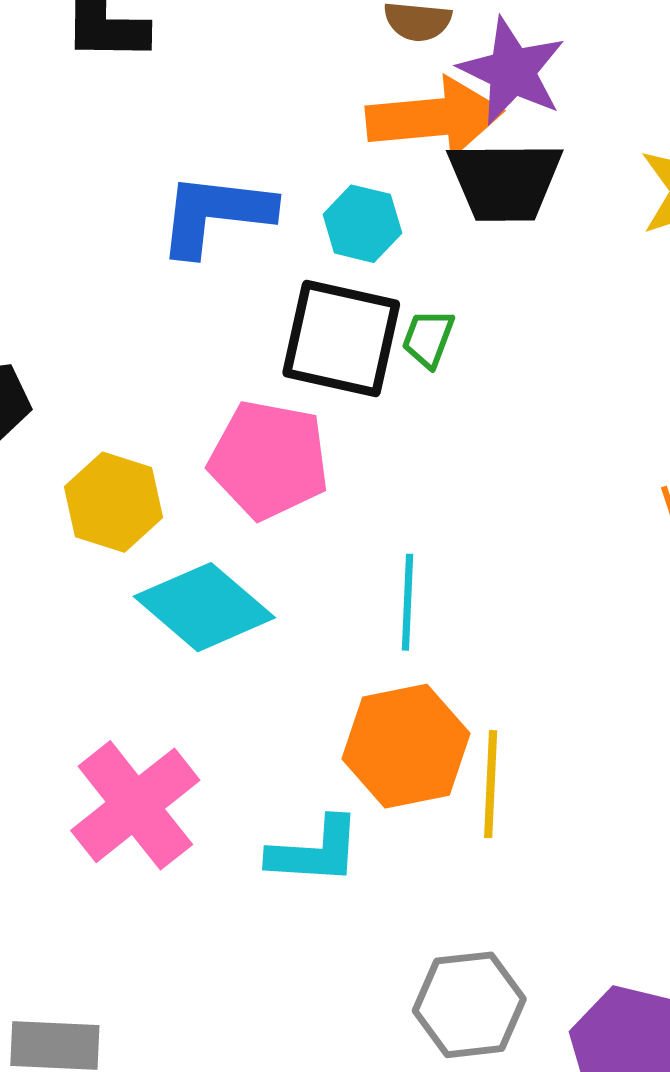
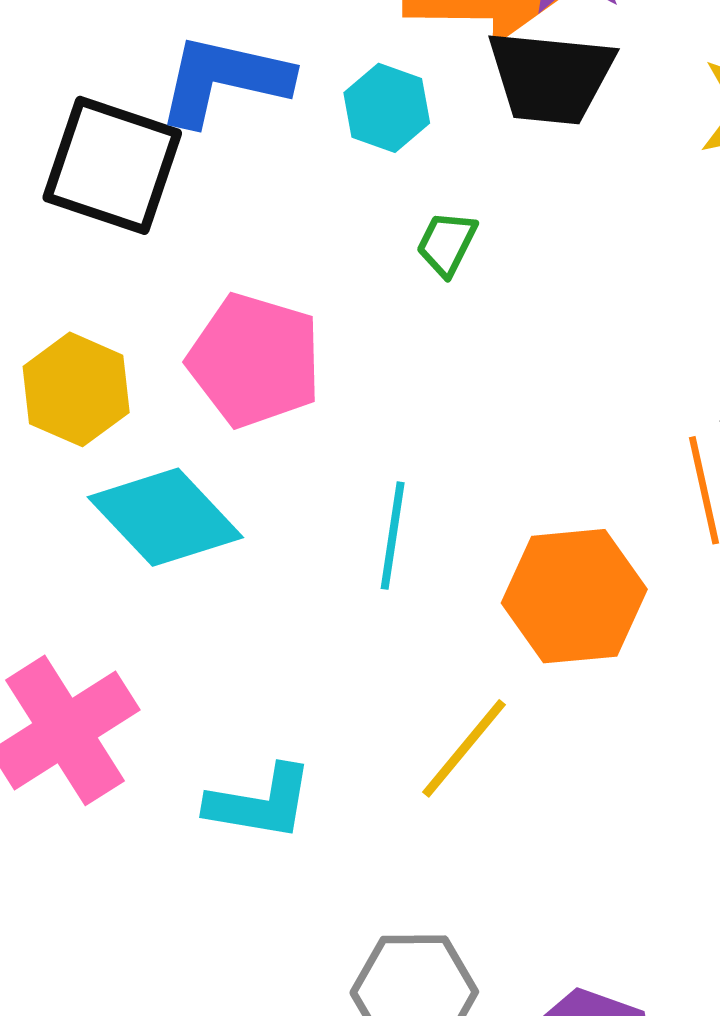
black square: (341, 338) -> (112, 165), moved
orange hexagon: (406, 746) -> (574, 596), moved
yellow line: (491, 784) -> (464, 748), turned 31

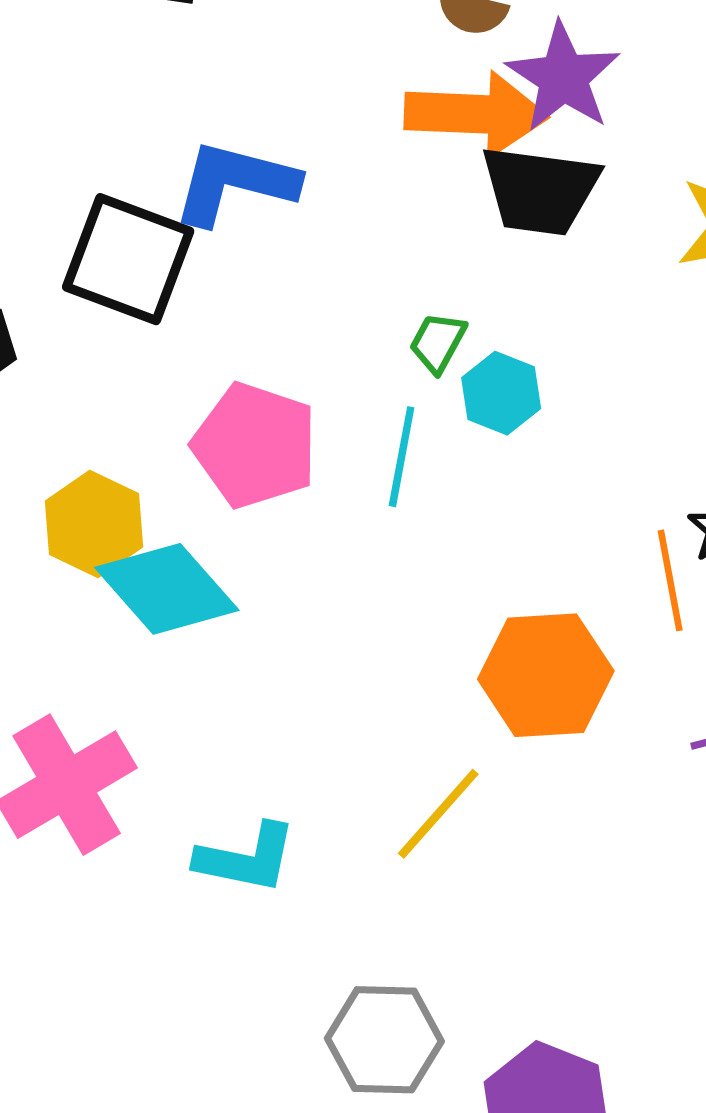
cyan hexagon: (387, 108) -> (501, 393), moved
yellow hexagon: (76, 389) -> (94, 524), moved
cyan line: (393, 536) -> (402, 457), moved

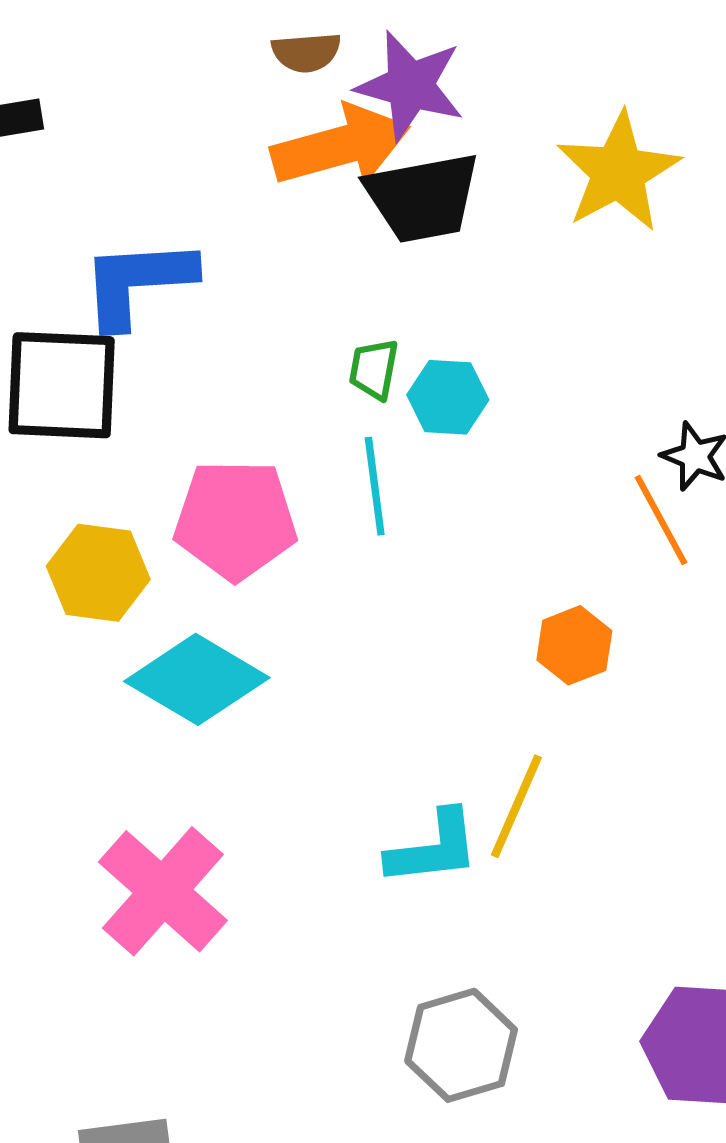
yellow hexagon: (94, 524) -> (98, 573), moved
orange hexagon: (546, 675) -> (574, 645), size x0.6
cyan L-shape: (246, 858) -> (433, 848), moved
gray hexagon: (384, 1040) -> (461, 1045), moved

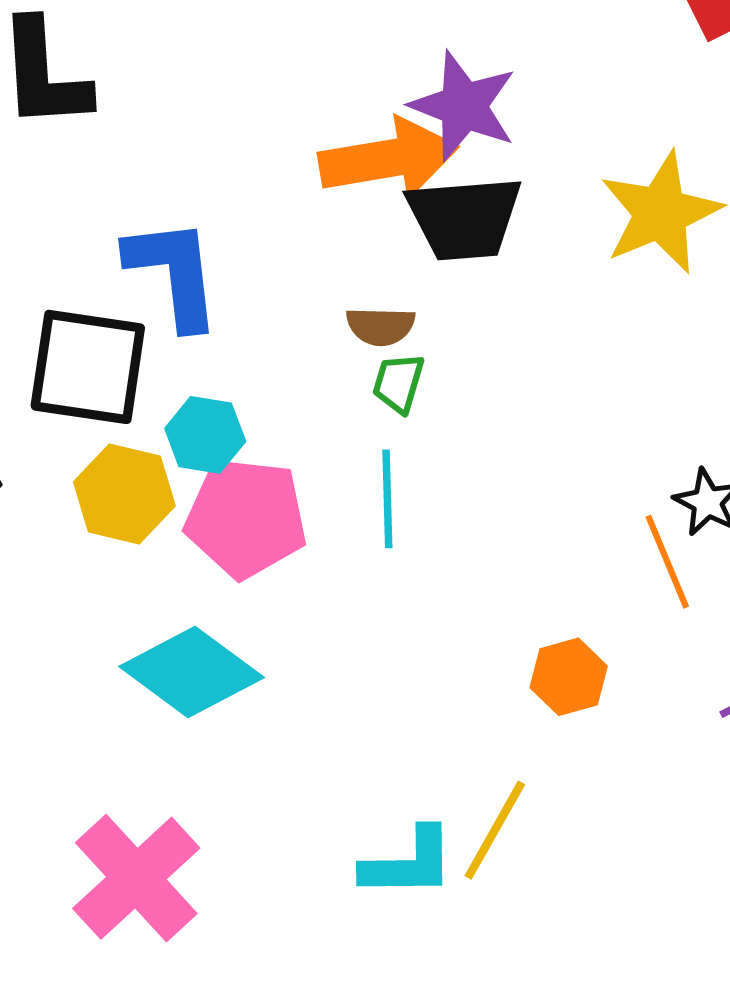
brown semicircle: (306, 52) -> (381, 326), moved
blue L-shape: (138, 282) -> (174, 273), turned 81
cyan hexagon: (448, 397) -> (205, 435), moved
yellow hexagon: (98, 573) -> (124, 494), moved

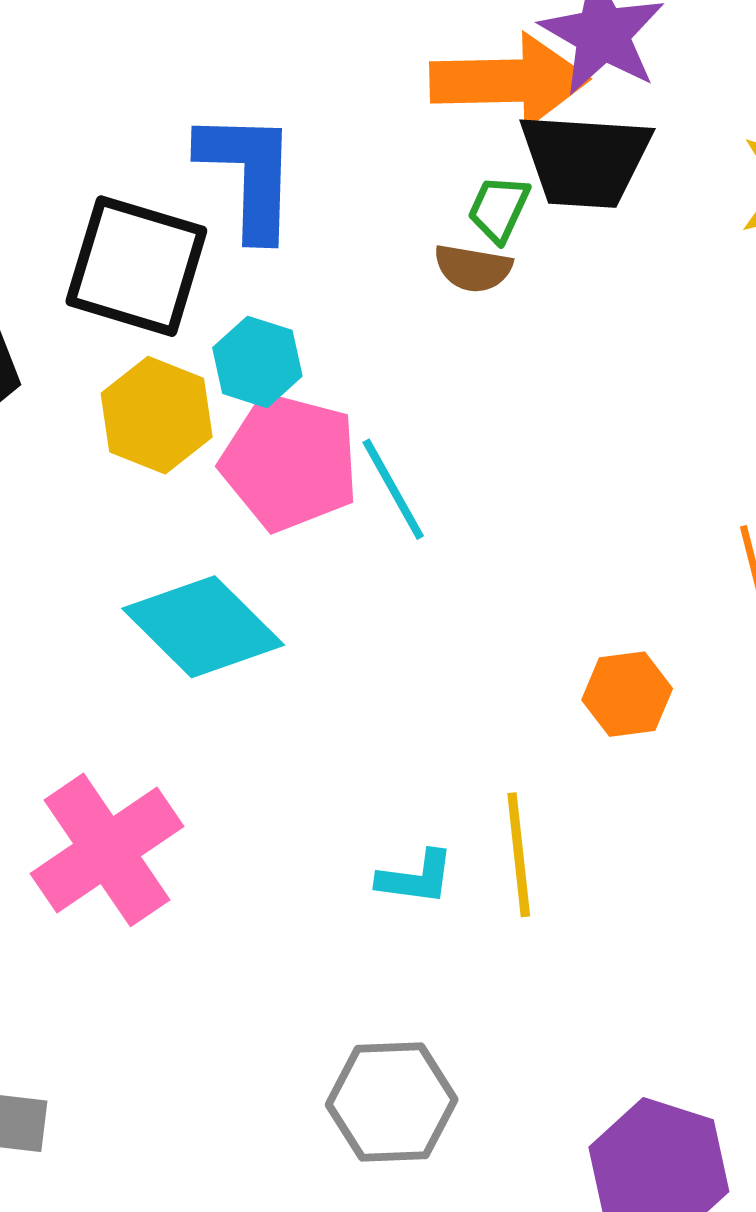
green trapezoid: (398, 383) -> (499, 209), moved
cyan line: (387, 499) -> (393, 489), moved, turned -36
yellow line: (495, 830) -> (519, 855), turned -44
cyan L-shape: (408, 863) -> (416, 878), size x0.7

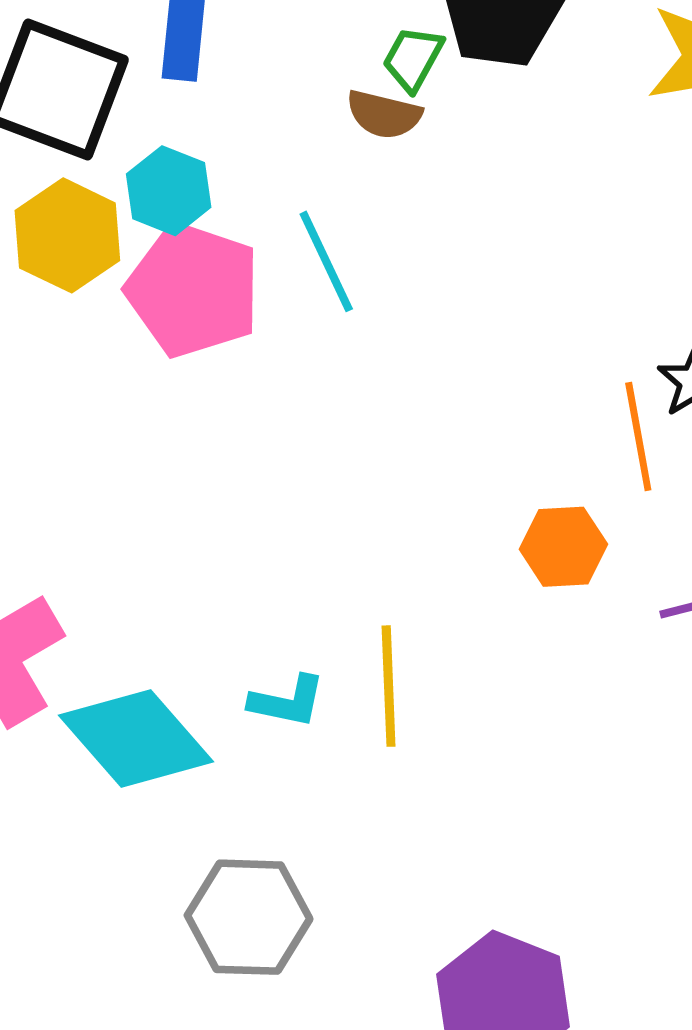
cyan line: (393, 489) -> (326, 261), moved
cyan diamond: (203, 627) -> (136, 738), moved
orange hexagon: (627, 694) -> (563, 547), moved

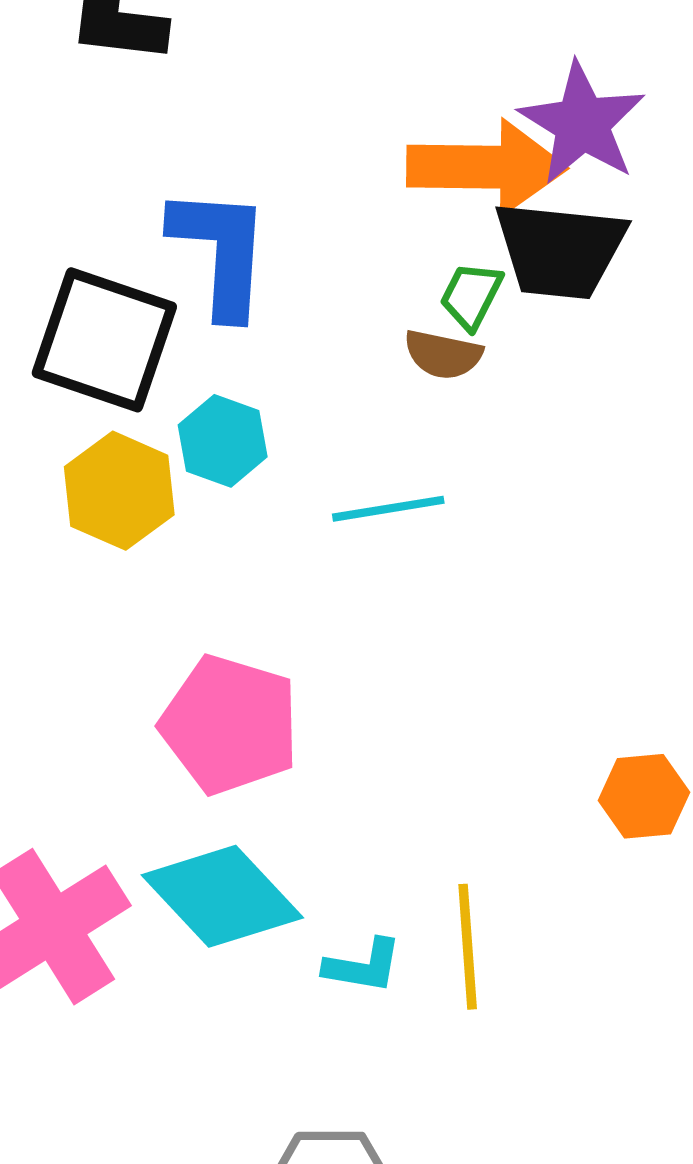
cyan line: (326, 261) -> (388, 509), turned -72
pink pentagon: (193, 290) -> (230, 725), moved
cyan diamond: (136, 738) -> (222, 896), moved

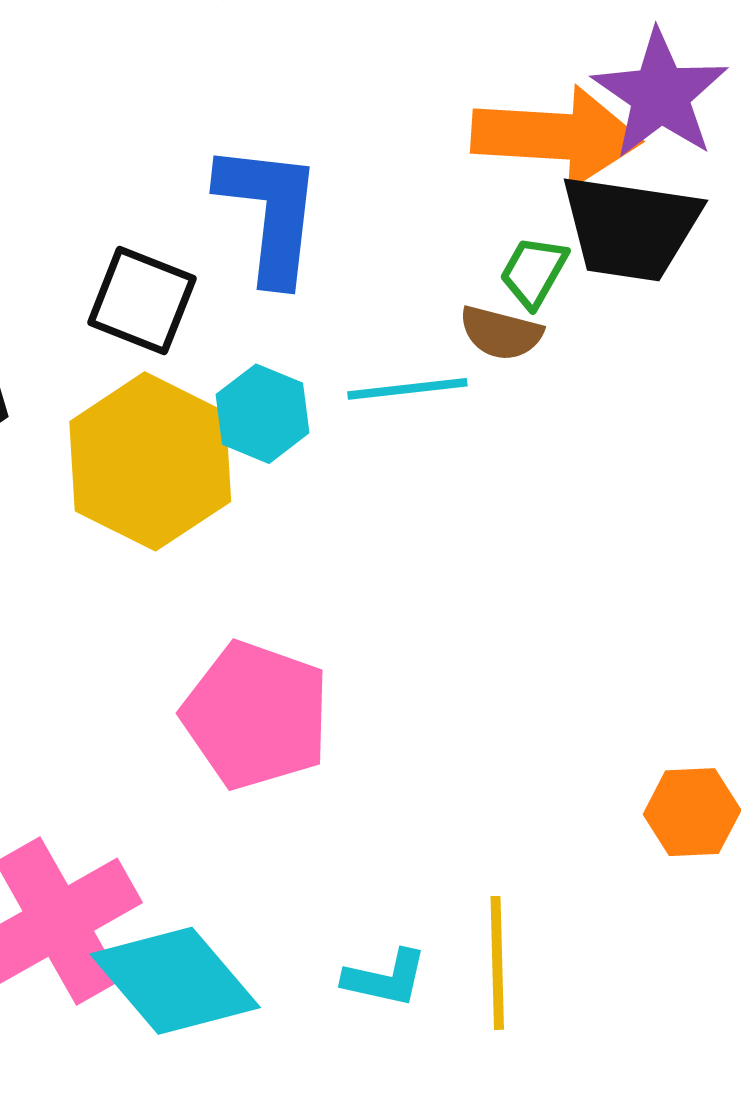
black square: (104, 340) -> (142, 301), size x0.7
yellow hexagon: (119, 491) -> (150, 461), size x1.4
cyan line: (388, 509) -> (407, 389), moved
cyan diamond: (222, 896) -> (175, 981), moved

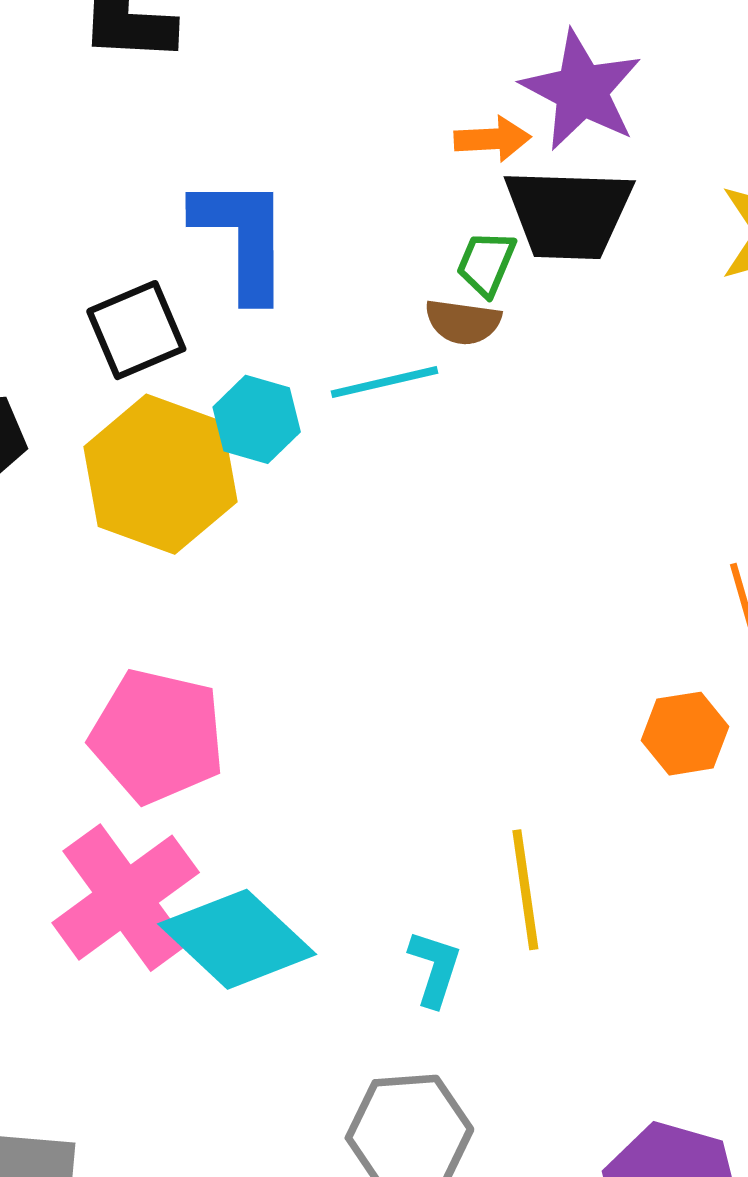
orange arrow: (556, 136) -> (492, 139), size x0.5
black square: (142, 301) -> (136, 330), turned -38
pink pentagon: (256, 715) -> (157, 736), moved
cyan L-shape: (385, 978) -> (435, 968), moved, turned -78

